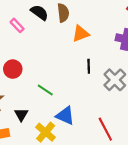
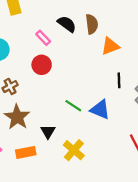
red circle: (13, 69) -> (42, 65), moved
blue triangle: (65, 116) -> (100, 110), moved

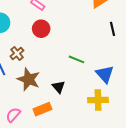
blue triangle: (100, 110) -> (105, 74), moved, turned 36
yellow cross: (74, 150) -> (98, 100), moved, turned -30

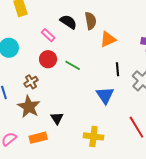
brown cross: (17, 53) -> (31, 82), moved
green line: (76, 59) -> (73, 65), moved
blue triangle: (105, 74) -> (105, 95), moved

